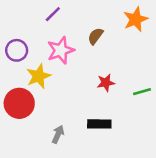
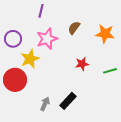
purple line: (53, 14) -> (41, 11), turned -32
orange star: (135, 19) -> (105, 34), moved, turned 30
black rectangle: (99, 124) -> (68, 101), moved, turned -48

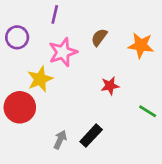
purple circle: (13, 39) -> (17, 37), moved
green line: (110, 71) -> (148, 111), moved, turned 48

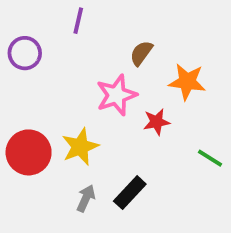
orange star: (141, 45) -> (187, 82), moved
pink star: (63, 52) -> (116, 95), moved
yellow star: (40, 79) -> (80, 147), moved

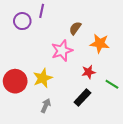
purple circle: (25, 53) -> (22, 21), moved
red star: (157, 122) -> (89, 72), moved
black rectangle: (130, 193) -> (82, 97), moved

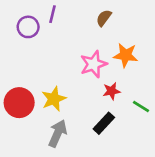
brown semicircle: (75, 28) -> (104, 18), moved
pink star: (62, 51) -> (94, 64), moved
gray arrow: (46, 106) -> (58, 133), size x1.5

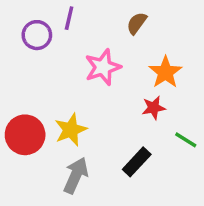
orange star: (126, 55) -> (165, 72), turned 30
pink star: (94, 64) -> (103, 67), moved
red star: (111, 91) -> (154, 108), moved

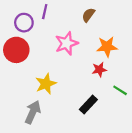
orange star: (165, 72) -> (107, 47), turned 30
red circle: (25, 135) -> (16, 50), moved
gray arrow: (76, 175) -> (33, 112), moved

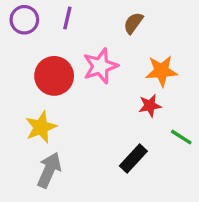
purple circle: (24, 23) -> (24, 20), moved
red circle: (16, 50) -> (54, 76), moved
yellow star: (46, 84) -> (41, 127), moved

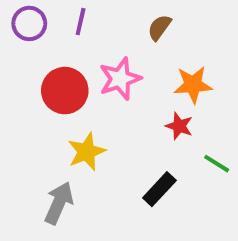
red star: (150, 106) -> (179, 126), turned 30
yellow star: (41, 127) -> (86, 152), moved

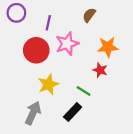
purple line: (81, 22) -> (48, 23), moved
green line: (217, 164) -> (84, 91), moved
black rectangle: (159, 189) -> (73, 112), moved

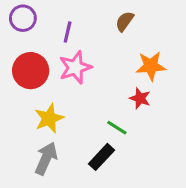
pink star: (67, 44) -> (75, 68), moved
red circle: (36, 50) -> (31, 71), moved
yellow star: (48, 84) -> (49, 118), moved

